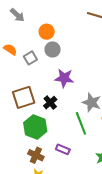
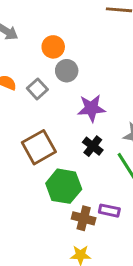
black cross: (50, 103) -> (93, 146), moved
brown cross: (36, 155) -> (84, 218), moved

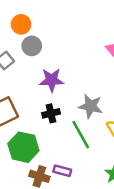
black cross: (93, 146) -> (51, 113), turned 36

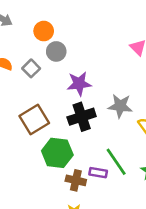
black cross: (51, 113) -> (82, 117), size x1.5
green line: (81, 135) -> (116, 162), moved

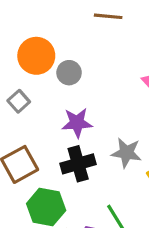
orange circle: (44, 31) -> (36, 56), size x1.5
gray circle: (56, 51) -> (69, 73), moved

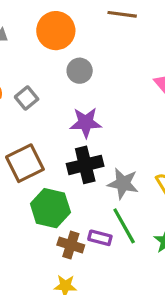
orange circle: (36, 56) -> (56, 31), moved
gray star: (126, 153) -> (123, 184), moved

